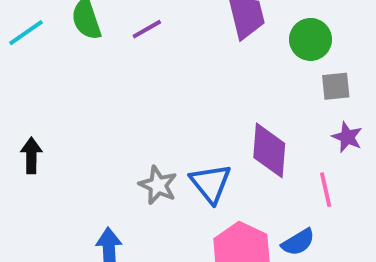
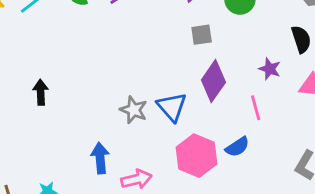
gray square: (336, 86) -> (202, 35), moved
purple diamond: (269, 150) -> (213, 81), turned 33

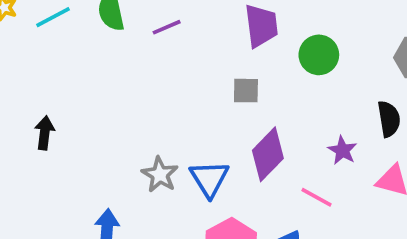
gray square: (202, 35) -> (246, 91), moved
pink line: (256, 108) -> (316, 197), turned -55

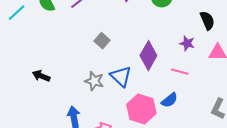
gray square: (246, 91) -> (102, 41), moved, turned -35
black arrow: (45, 133) -> (41, 76), moved, turned -60

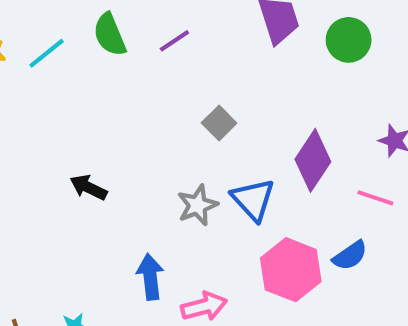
gray star: (94, 81) -> (197, 205), turned 30

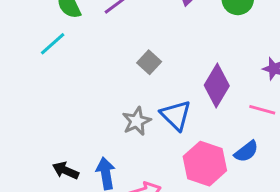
cyan line: (47, 53) -> (53, 44), moved
black arrow: (88, 187) -> (66, 171), moved

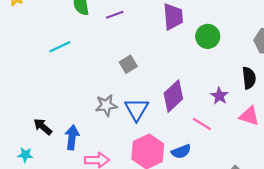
cyan line: (53, 44) -> (60, 47), moved

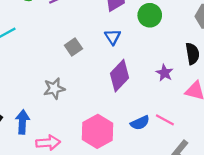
blue triangle: (137, 109) -> (113, 37), moved, size x0.7
pink line: (202, 124) -> (165, 120), moved
blue semicircle: (181, 151) -> (140, 123), moved

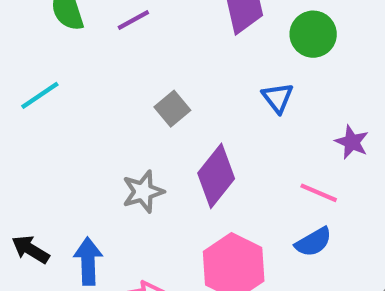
blue triangle: (113, 37) -> (278, 98), moved
purple diamond: (119, 76) -> (216, 176), moved
pink line: (165, 120) -> (319, 193), moved

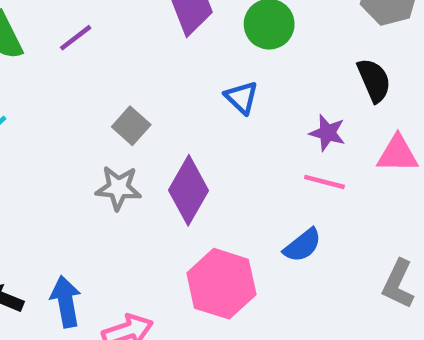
gray star: (143, 192) -> (118, 188), moved, turned 30
pink line: (319, 193) -> (324, 182), moved

